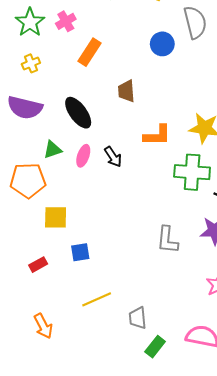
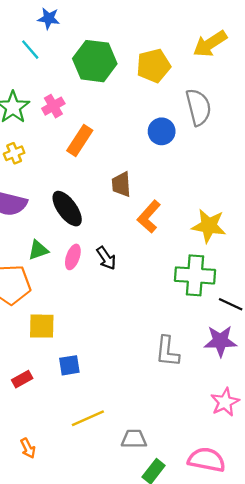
orange L-shape: (157, 135) -> (149, 217), moved, turned 132
gray trapezoid: (138, 318) -> (134, 439), turned 95
orange arrow: (43, 326) -> (28, 448), size x0.7

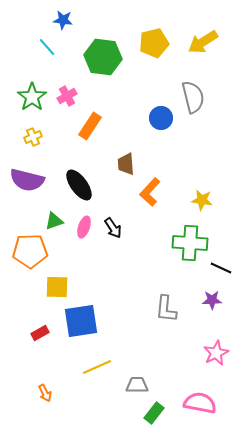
yellow pentagon: (154, 66) -> (154, 43), moved
yellow star: (209, 226) -> (202, 200), size x0.7
purple star: (220, 341) -> (212, 300), size x0.7
blue square: (69, 365) -> (81, 321), size x1.8

